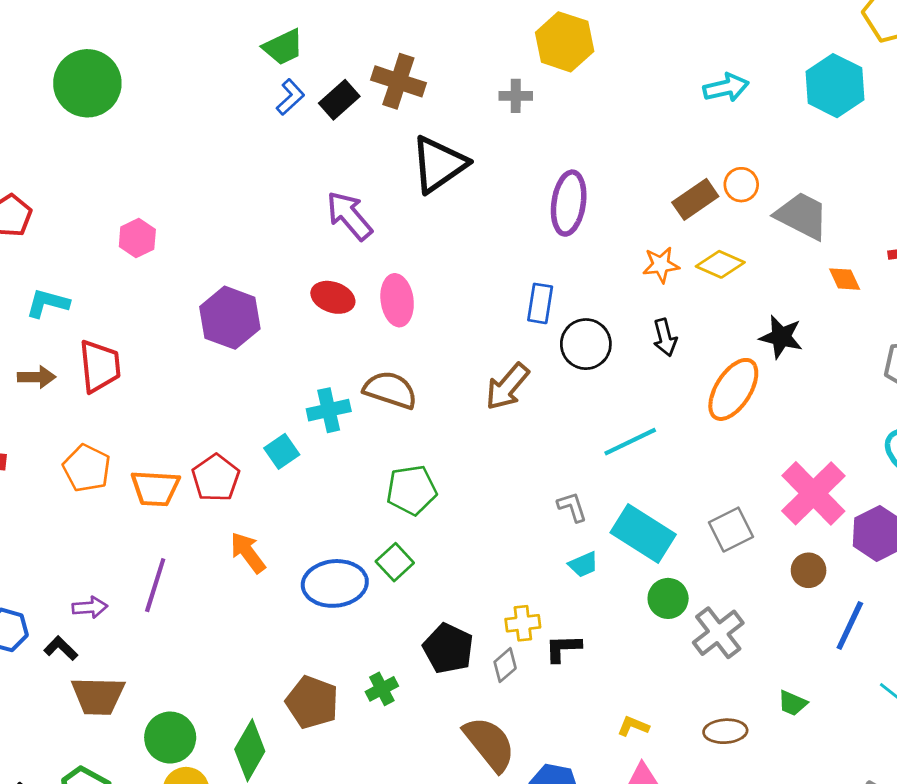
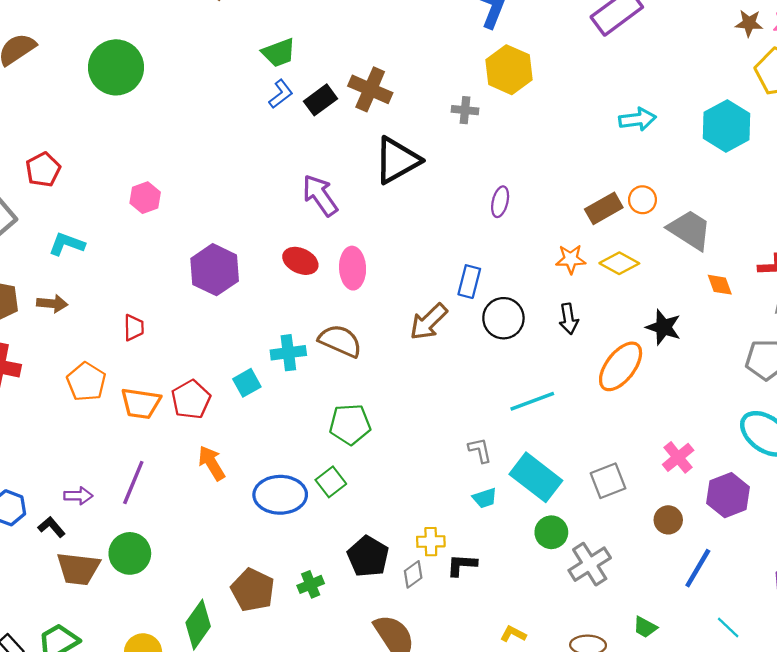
purple ellipse: (569, 203) -> (500, 202), size x0.6
red trapezoid: (100, 366) -> (134, 328), moved, size x0.6
brown arrow: (507, 387) -> (429, 322), moved
pink cross: (813, 493) -> (678, 457), size x0.6
green circle: (170, 738) -> (130, 553), moved

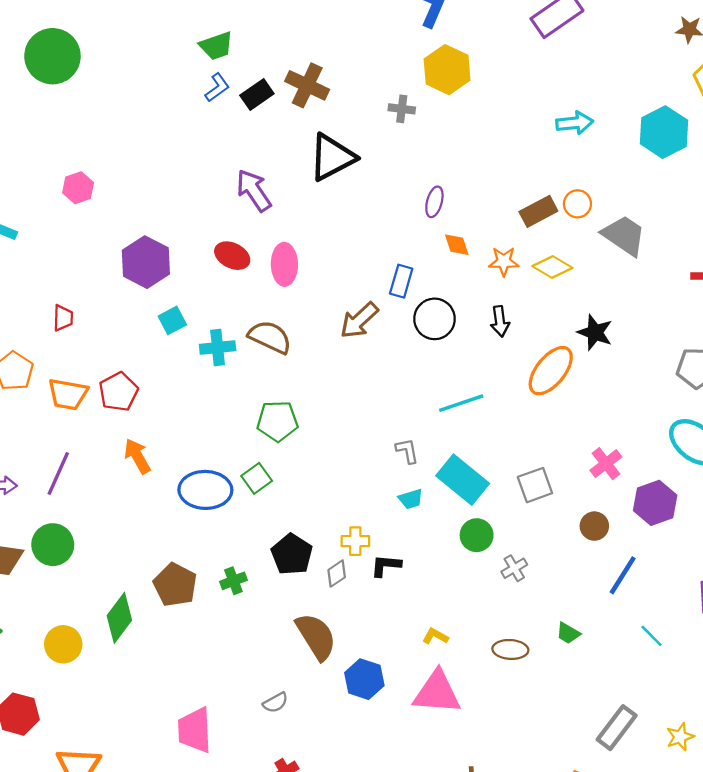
orange diamond: (720, 285) -> (457, 245), moved
cyan square: (247, 383) -> (172, 320), moved
gray cross: (590, 564) -> (514, 568), size x0.6

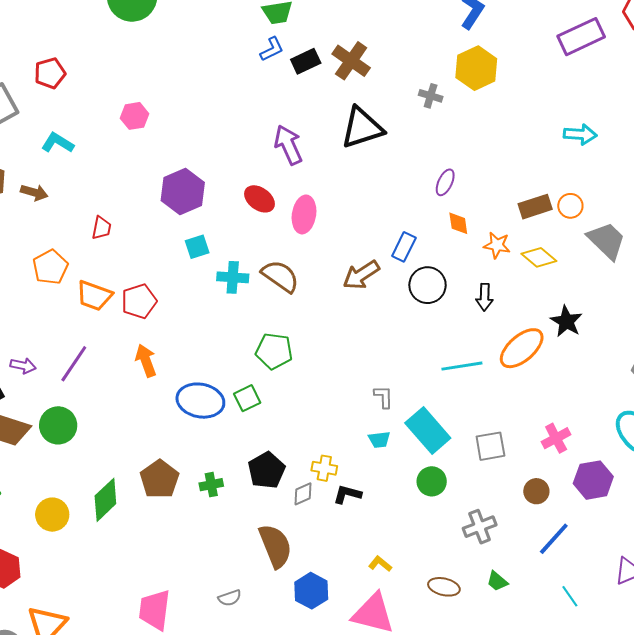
cyan line: (461, 403) -> (462, 366), moved
gray cross: (514, 568) -> (480, 527), moved, size x1.4

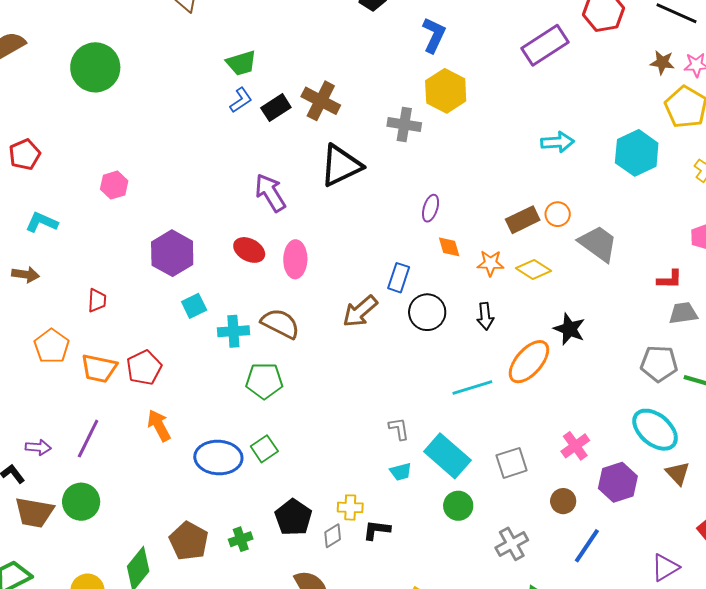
gray cross: (431, 96) -> (404, 125), size x1.4
green pentagon: (274, 351) -> (264, 381), moved

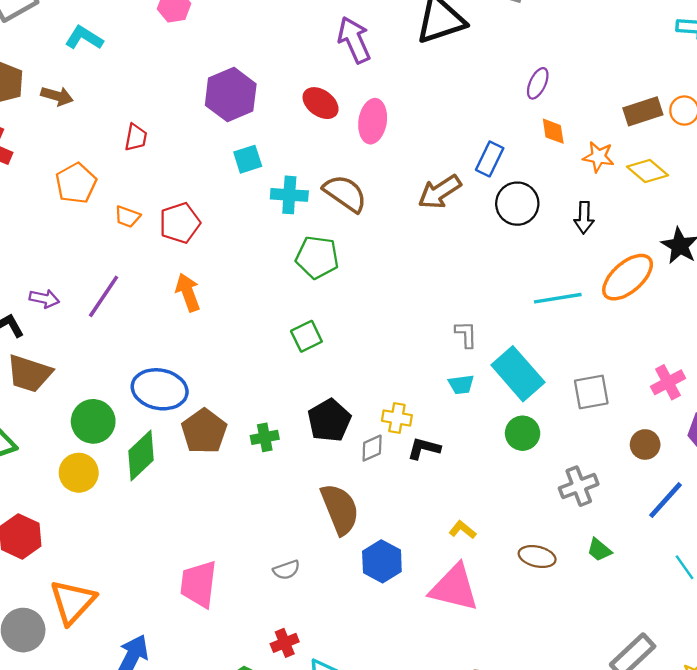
orange trapezoid: (99, 368) -> (127, 217), size x0.6
blue ellipse: (218, 458) -> (160, 389), moved
green circle: (81, 502) -> (93, 421), moved

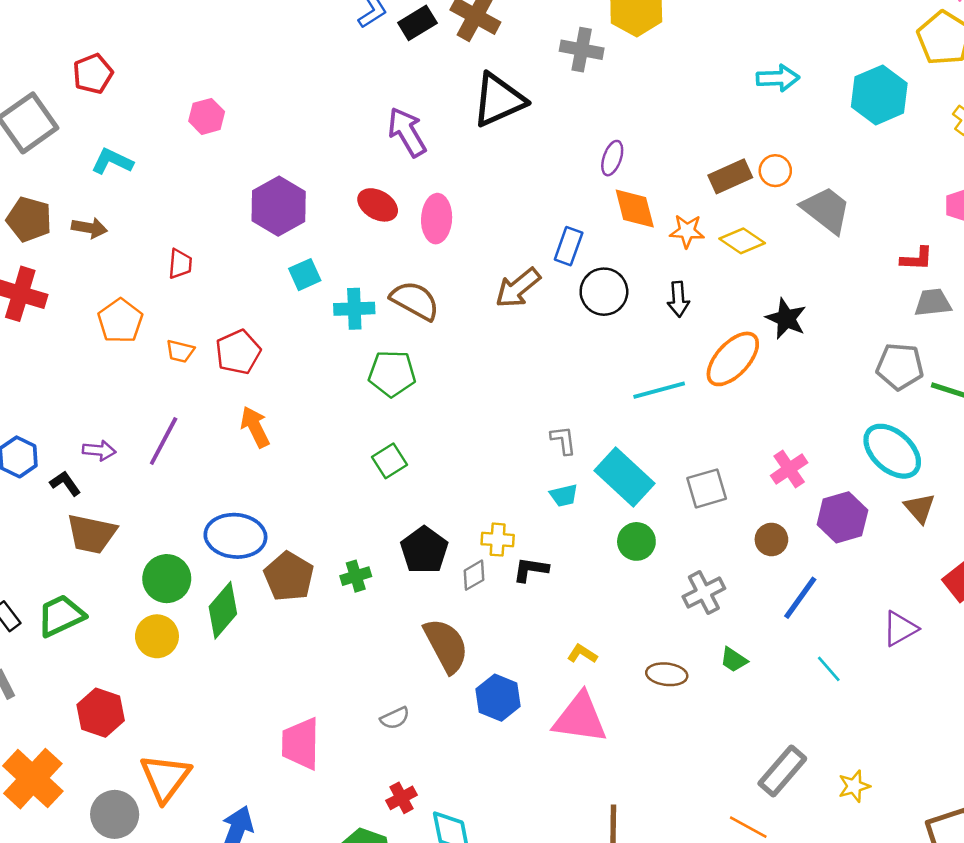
orange diamond: (553, 131) -> (635, 209), size x1.5

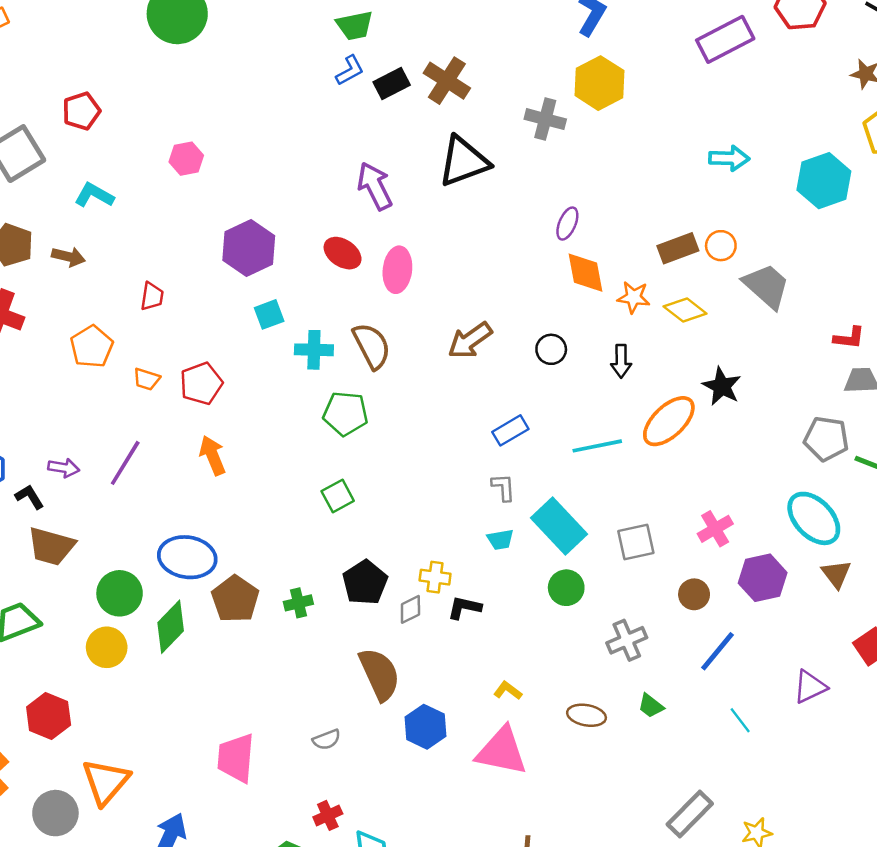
blue rectangle: (569, 246) -> (510, 430), moved, turned 36
black circle: (604, 292) -> (551, 349), size x0.7
brown semicircle: (415, 301) -> (372, 346), turned 30

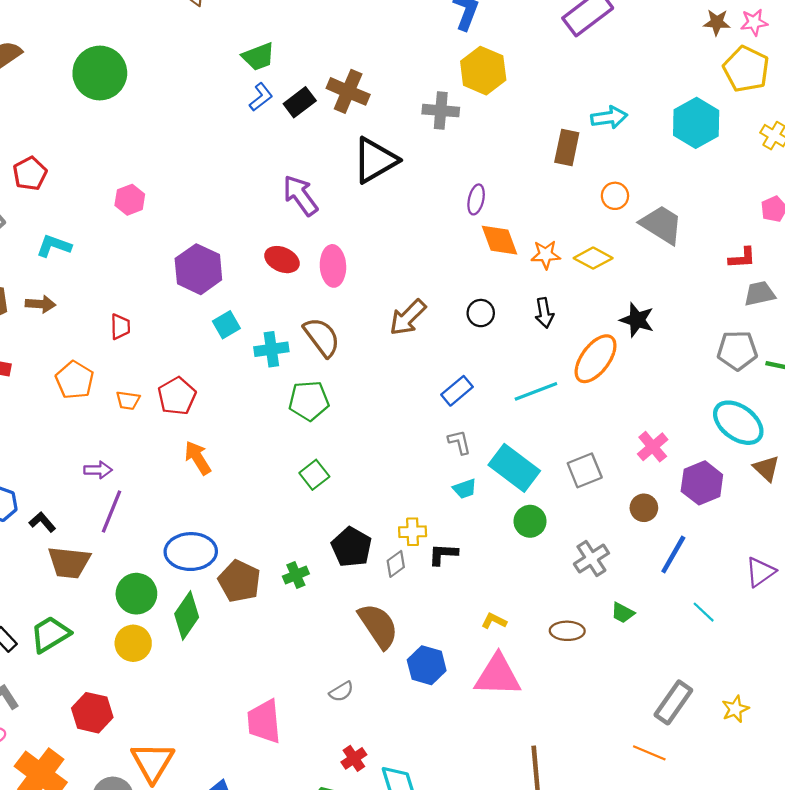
brown rectangle: (678, 248) -> (567, 148), moved, turned -48
purple line: (125, 463) -> (112, 511), moved
purple arrow: (64, 468) -> (98, 470), moved

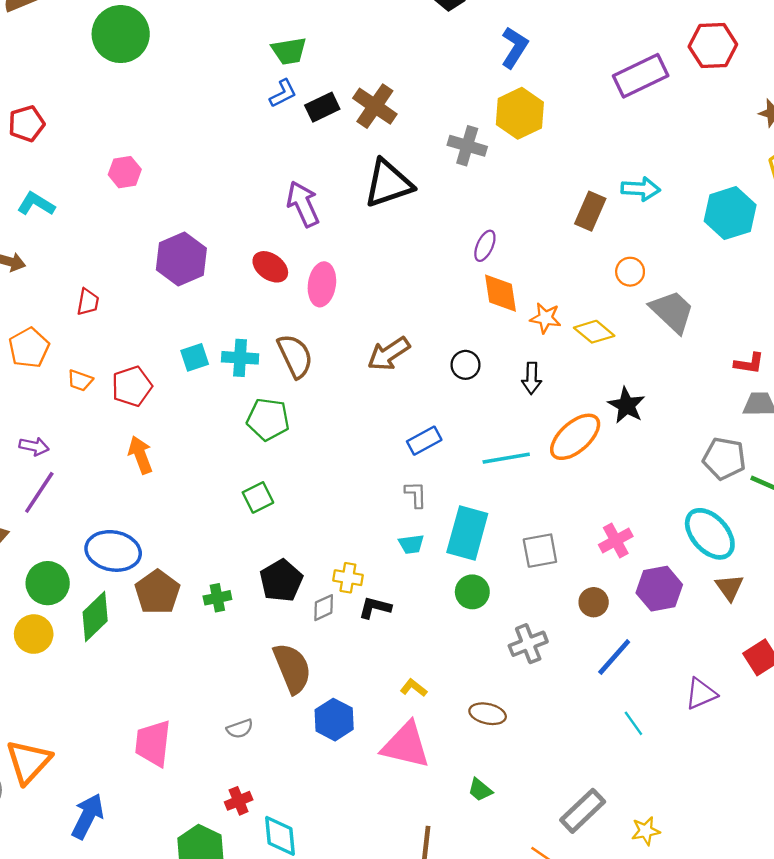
cyan square: (226, 325) -> (195, 357), moved
cyan rectangle: (514, 468) -> (467, 533), turned 57
green trapezoid: (623, 613) -> (480, 790), moved

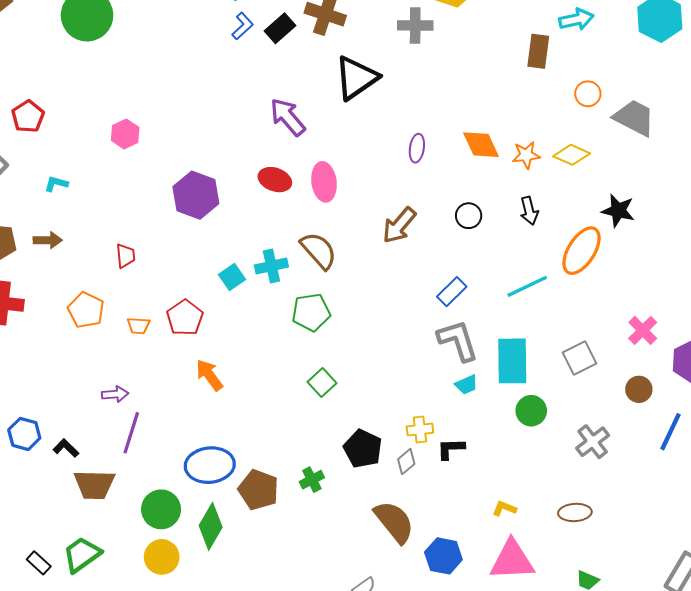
cyan L-shape: (36, 204) -> (56, 184), size x0.7
purple ellipse: (485, 246) -> (417, 148), moved
gray L-shape: (416, 494) -> (458, 340), size x1.8

